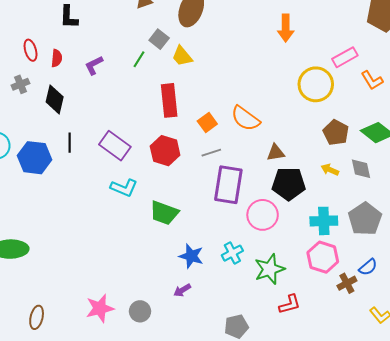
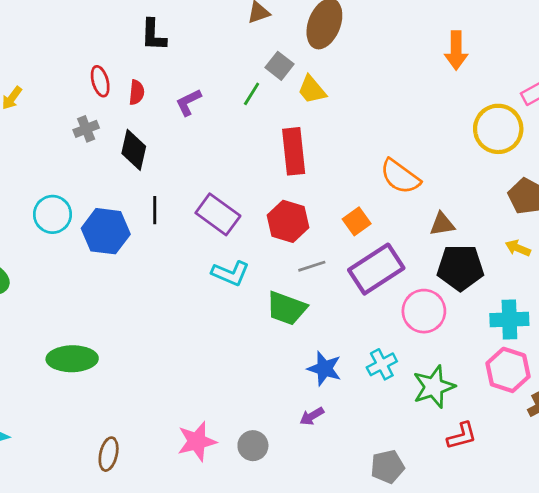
orange square: (207, 122) -> (357, 221), moved
gray line: (211, 153) -> (312, 266), moved
purple rectangle: (228, 185) -> (376, 269), turned 48

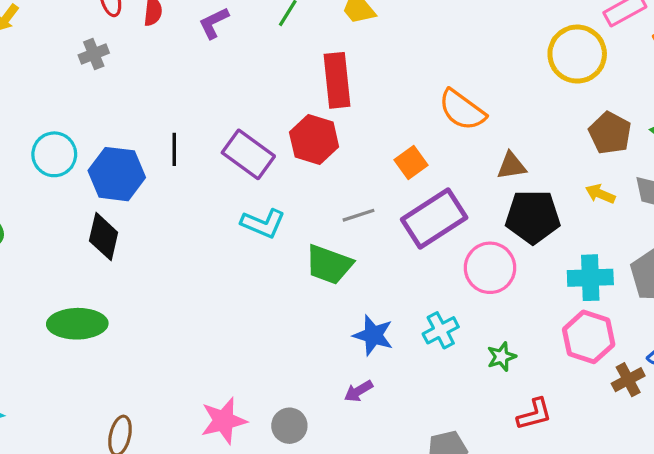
black diamond: (134, 150) -> (104, 237), moved
red hexagon: (288, 221) -> (314, 140), moved
green star: (434, 387) -> (502, 357), size x0.6

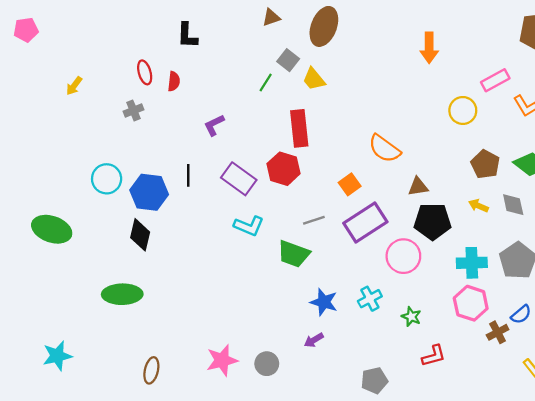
purple L-shape: (214, 23) -> (214, 125), moved
yellow circle: (577, 54) -> (463, 110), size x0.7
green star: (502, 357) -> (411, 317), turned -30

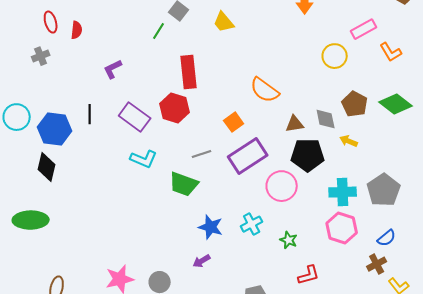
yellow trapezoid: (314, 79) -> (224, 22), moved
gray diamond: (513, 205) -> (326, 119), moved
brown cross: (498, 332) -> (377, 264), moved

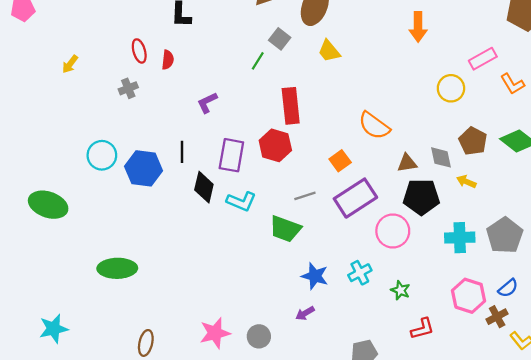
purple rectangle: (135, 117) -> (231, 155), turned 64
black diamond: (47, 167) -> (204, 187), moved
pink hexagon: (342, 228) -> (469, 296), moved

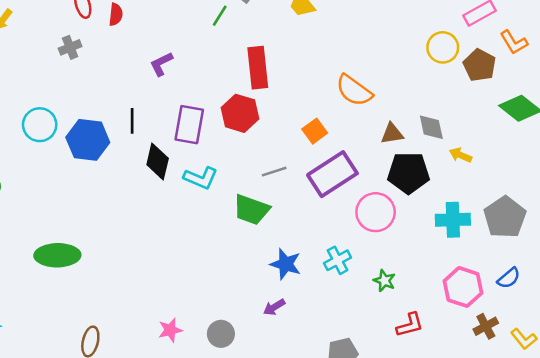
brown pentagon: (473, 141) -> (479, 65), moved
brown cross: (497, 317) -> (486, 326), moved
pink star: (215, 333) -> (170, 330), size x0.7

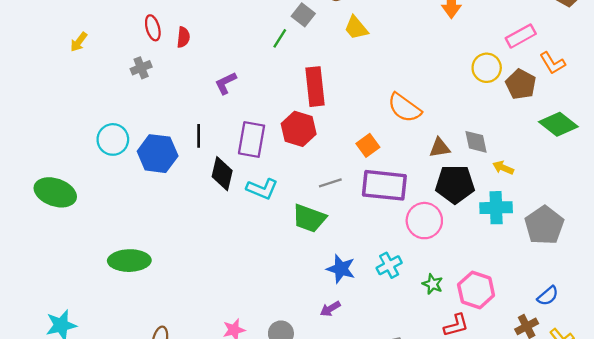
purple rectangle: (332, 174) -> (384, 185), turned 39
cyan cross: (453, 220) -> (496, 208), moved
blue semicircle: (509, 278) -> (548, 296), moved
pink hexagon: (463, 287) -> (476, 290), moved

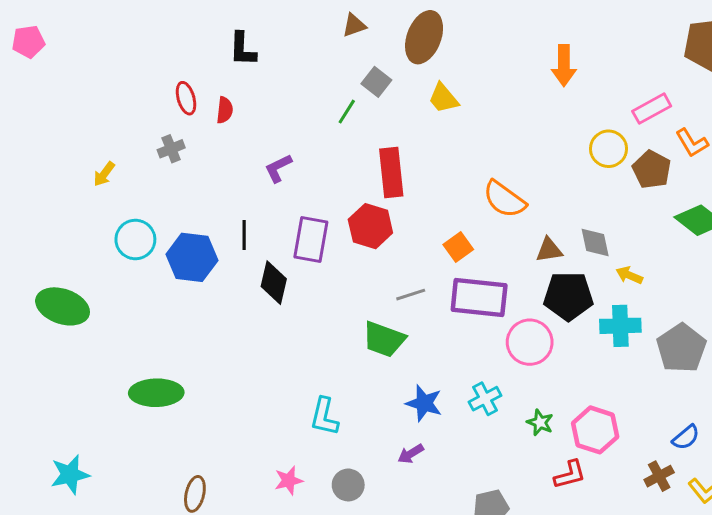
yellow arrow: (79, 42) -> (104, 174), moved
cyan L-shape: (262, 189) -> (324, 417), moved, turned 80

